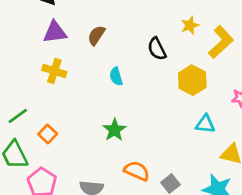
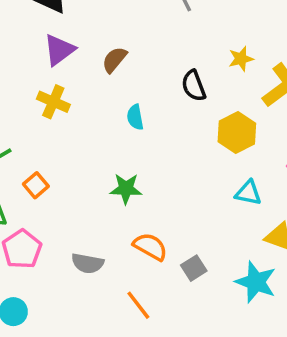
purple triangle: (55, 32) -> (59, 50), turned -35
green star: (114, 130) -> (126, 189), turned 30

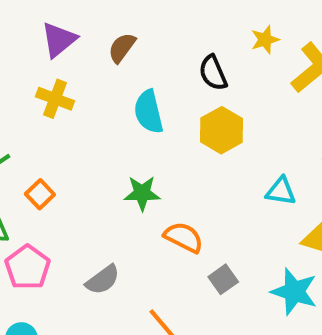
cyan semicircle: (135, 117) -> (149, 112), size x1.5
yellow hexagon: (237, 132) -> (221, 130), moved
orange semicircle: (150, 247) -> (184, 237), moved
gray semicircle: (88, 263) -> (103, 280), turned -44

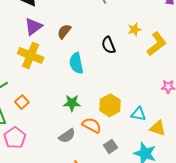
yellow cross: (55, 99) -> (31, 55), size x1.4
yellow hexagon: (221, 130) -> (110, 105), moved
cyan triangle: (281, 191) -> (138, 114), moved
gray semicircle: (103, 280) -> (67, 136), moved

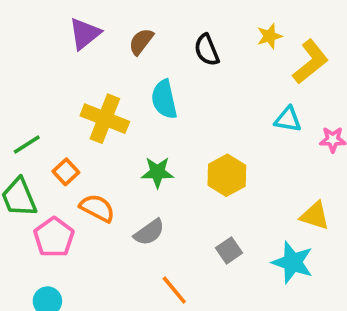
black semicircle: (108, 45) -> (207, 50), moved
yellow cross: (31, 55) -> (105, 119), moved
cyan triangle: (138, 114) -> (288, 119), moved
orange semicircle: (92, 125) -> (97, 208), moved

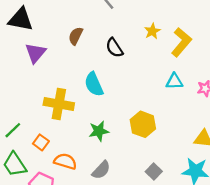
brown semicircle: (141, 42) -> (76, 36), moved

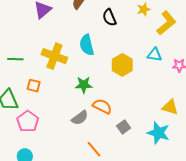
yellow hexagon: (143, 124) -> (122, 65), moved
green line: (13, 130) -> (15, 59), moved, turned 35
orange square: (41, 142) -> (34, 86), turned -32
orange semicircle: (65, 161) -> (102, 106), moved

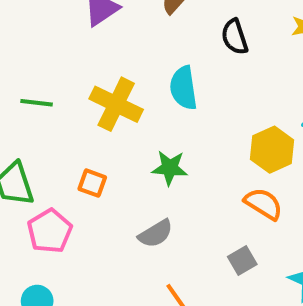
yellow hexagon: (122, 65) -> (272, 150), moved
orange square: (34, 86) -> (92, 183), moved
orange semicircle: (102, 106) -> (263, 204), moved

